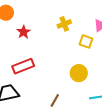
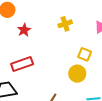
yellow square: (86, 42) -> (85, 54), moved

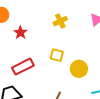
yellow square: (85, 54) -> (57, 55), moved

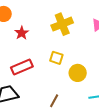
yellow cross: (60, 21) -> (62, 24), size x1.5

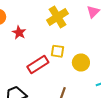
red rectangle: (22, 67) -> (38, 65), moved

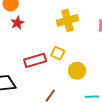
red star: (19, 33) -> (17, 23), moved

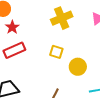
red rectangle: (35, 60) -> (14, 50), moved

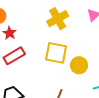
yellow square: (56, 52) -> (56, 53), size x1.6

